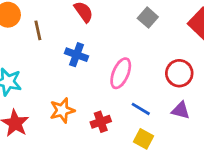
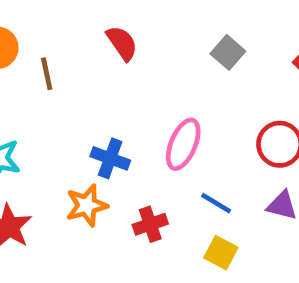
blue cross: (76, 55) -> (110, 158), moved

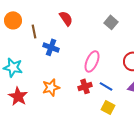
blue cross: (110, 158) -> (51, 47), moved
red cross: (150, 224) -> (85, 86), moved

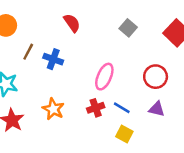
brown line: (34, 31) -> (28, 52), moved, turned 40
orange star: (51, 87) -> (53, 109), turned -30

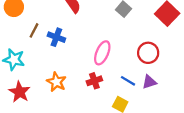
blue line: (122, 108) -> (128, 81), moved
purple triangle: (157, 109) -> (149, 82), turned -32

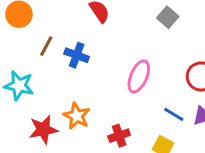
red cross: (94, 81) -> (119, 136), moved
red star: (19, 92) -> (43, 130), moved, turned 30

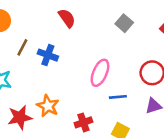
blue line: (174, 114) -> (118, 97), moved, turned -36

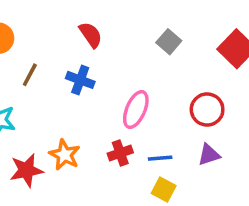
blue cross: (48, 55) -> (80, 80), moved
blue line: (118, 97) -> (160, 158), moved
red cross: (83, 122) -> (120, 153), moved

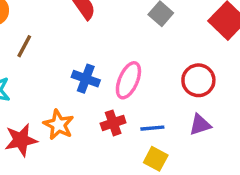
blue cross: (80, 80) -> (86, 79), moved

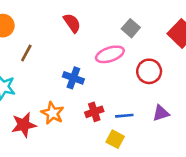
pink ellipse: (128, 80) -> (110, 54), moved, turned 48
red circle: (198, 80) -> (149, 71), moved
yellow square: (156, 159) -> (115, 139), moved

